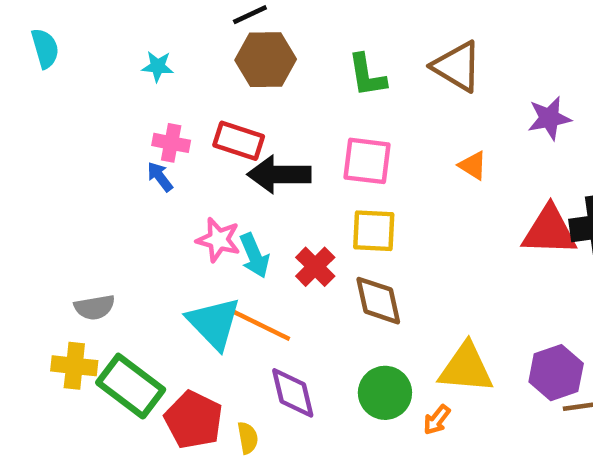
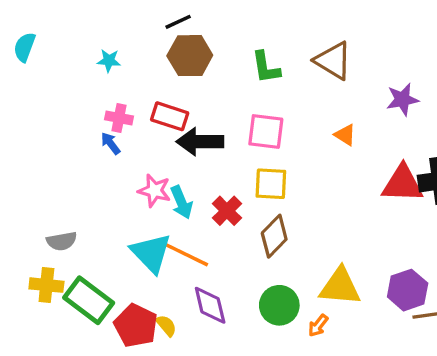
cyan semicircle: (45, 48) -> (25, 47), turned -144
brown diamond: (378, 301) -> (274, 236), turned 57
yellow semicircle: (248, 438) -> (166, 326), moved, turned -30

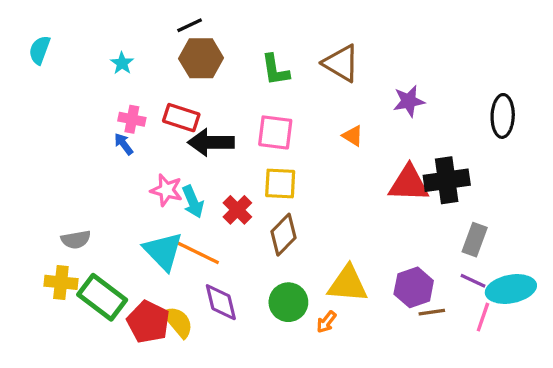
cyan star: (109, 61) -> (122, 63), turned 30
yellow semicircle: (166, 326) -> (178, 322), size x1.5

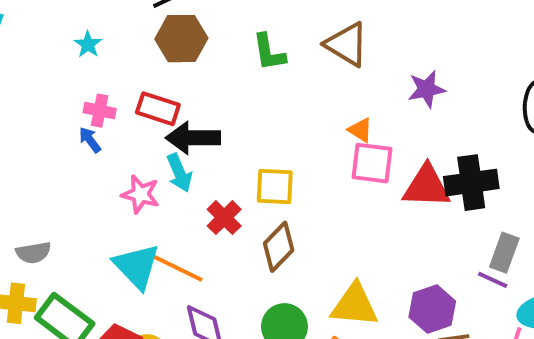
pink square: (275, 132) -> (372, 163), moved
cyan arrow: (193, 202) -> (179, 173), moved
purple line: (473, 281) -> (493, 280), moved

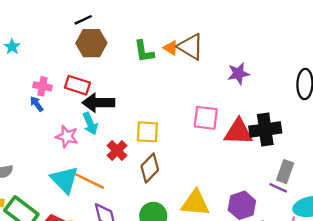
cyan star: (88, 44) -> (12, 47), moved
orange triangle: (360, 130) -> (171, 48), moved

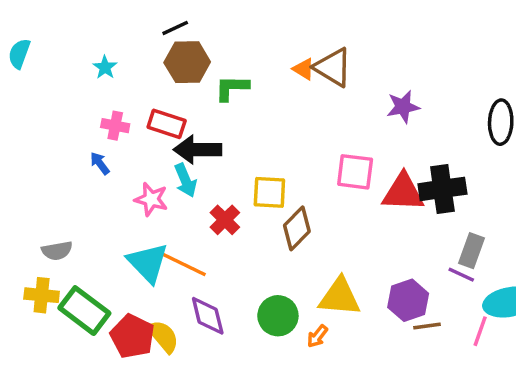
cyan star: (12, 47) -> (105, 67), moved
green L-shape: (144, 51) -> (232, 88), moved, turned 100
blue arrow: (37, 104) -> (100, 163), moved
brown diamond: (150, 168) -> (297, 228), moved

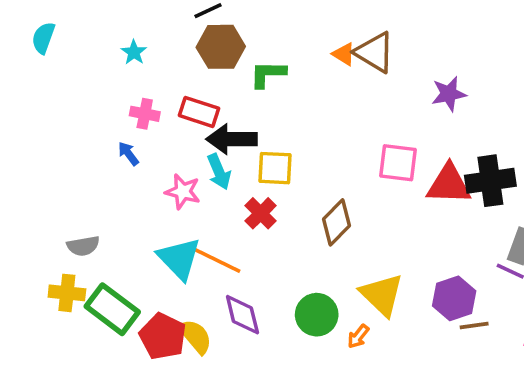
yellow square: (269, 192) -> (275, 168), moved
yellow triangle: (340, 297) -> (382, 295), turned 39

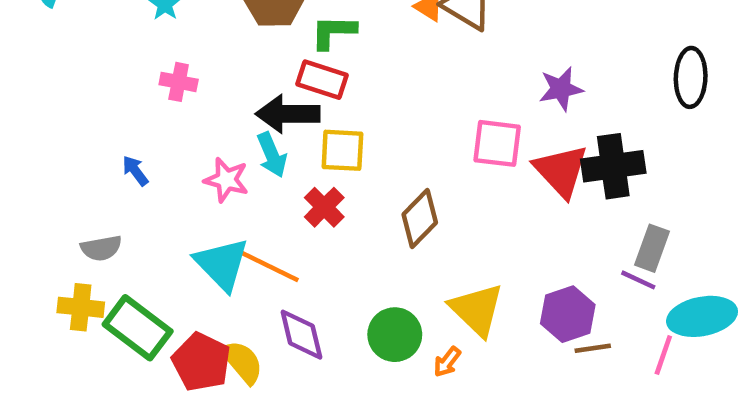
purple star: (449, 94) -> (561, 89), moved
red rectangle: (199, 112) -> (322, 80), moved
blue arrow: (128, 154) -> (135, 171), moved
red triangle: (449, 184) -> (561, 171), turned 45

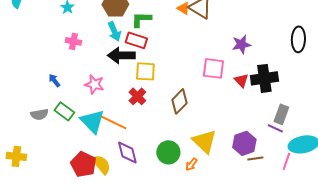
cyan arrow: (272, 155) -> (114, 31), moved
red triangle: (561, 171) -> (241, 80), size x0.6
yellow cross: (81, 307) -> (16, 156), moved
green rectangle: (138, 328) -> (64, 111), moved, size x0.7

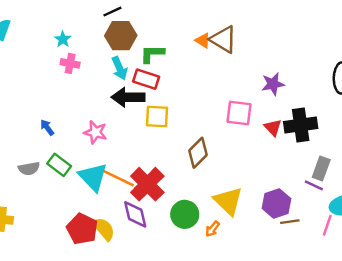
pink cross: (73, 41) -> (70, 63), moved
red cross: (137, 96) -> (147, 184), moved, size x1.6

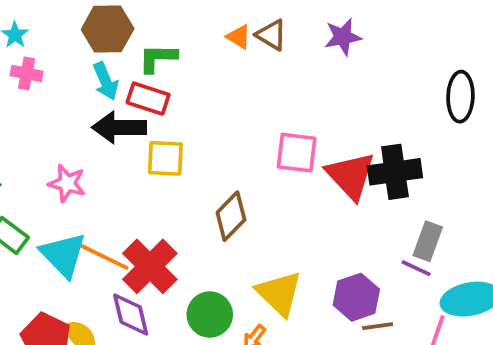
brown triangle: (223, 39) -> (271, 35), size x0.7
purple star: (273, 84) -> (343, 37), moved
red triangle: (273, 127) -> (351, 176), size x1.8

